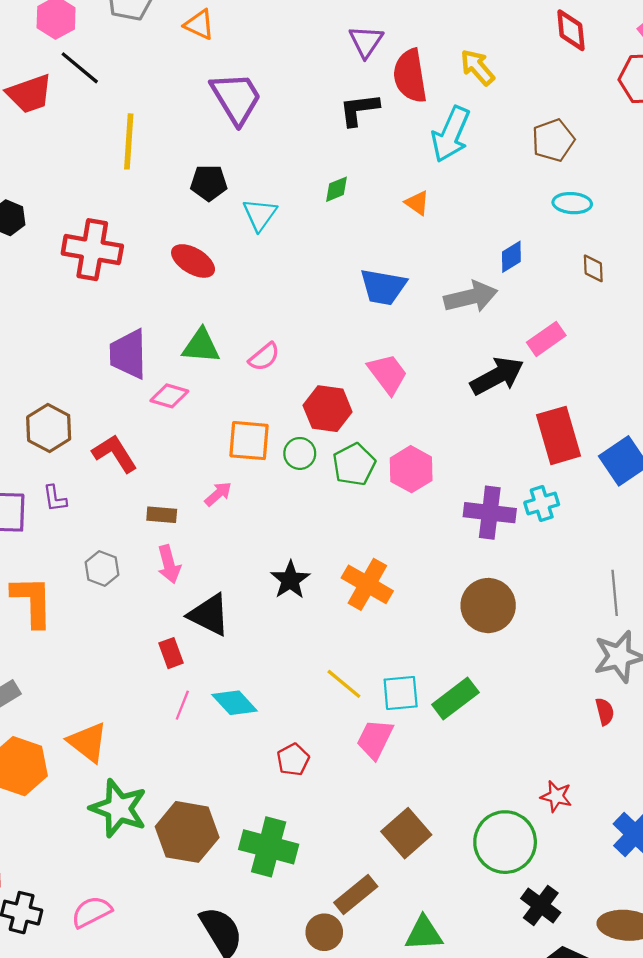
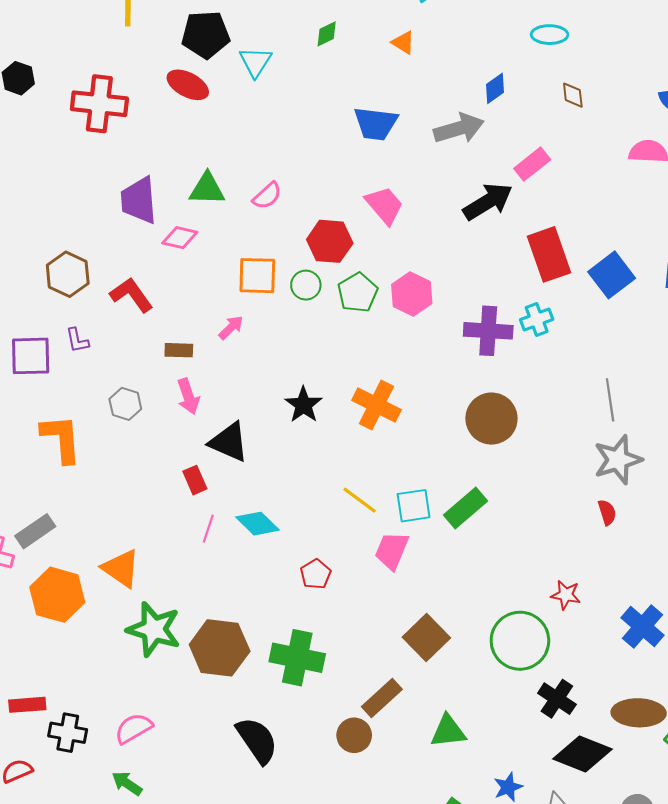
black pentagon: (209, 183) -> (206, 35), size x1.4
red ellipse: (193, 261) -> (188, 85), moved

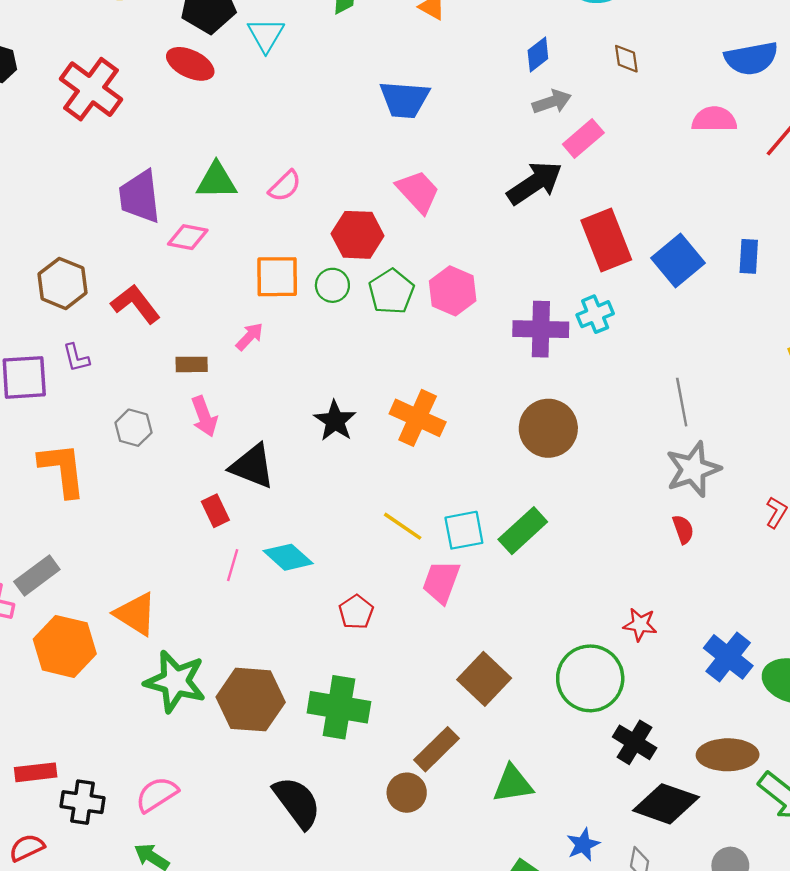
red cross: (99, 104) -> (91, 89), turned 32
gray arrow: (459, 128) -> (552, 102), moved, size x0.7

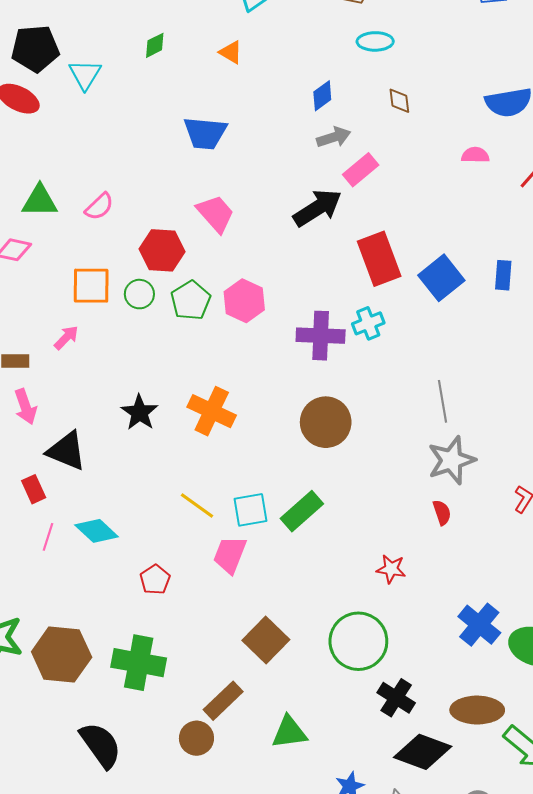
pink semicircle: (714, 119) -> (475, 155), size x0.7
red star: (640, 625) -> (391, 569), moved

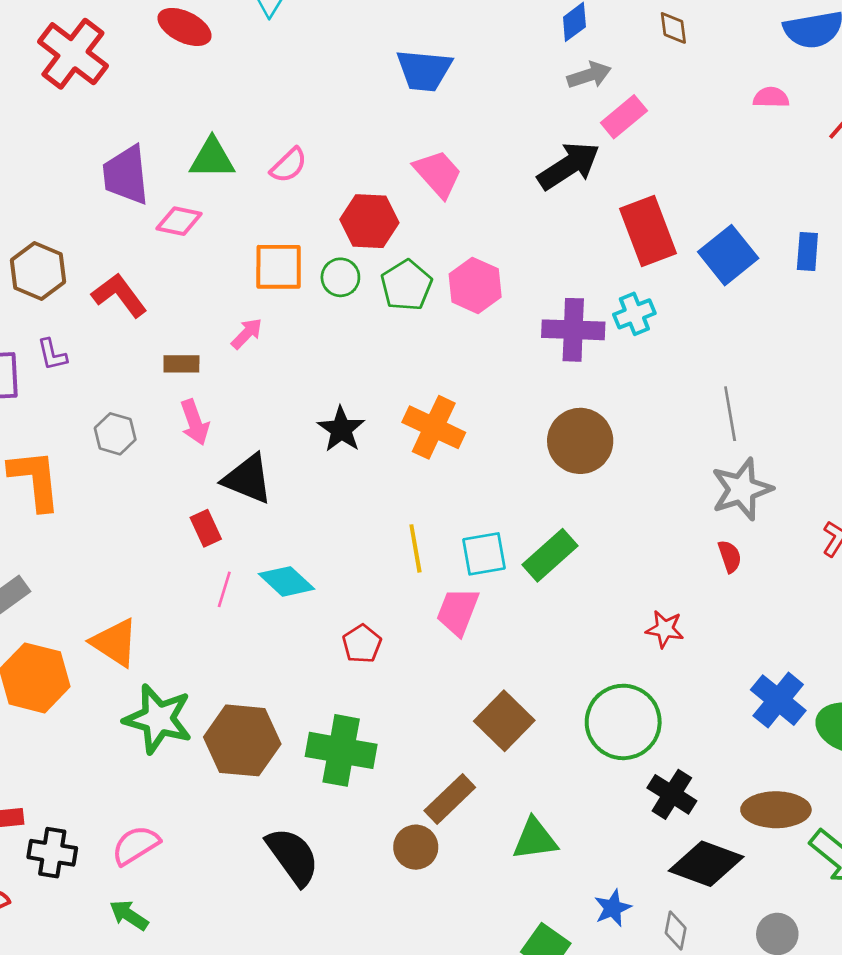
yellow line: (197, 506) -> (415, 548), turned 45

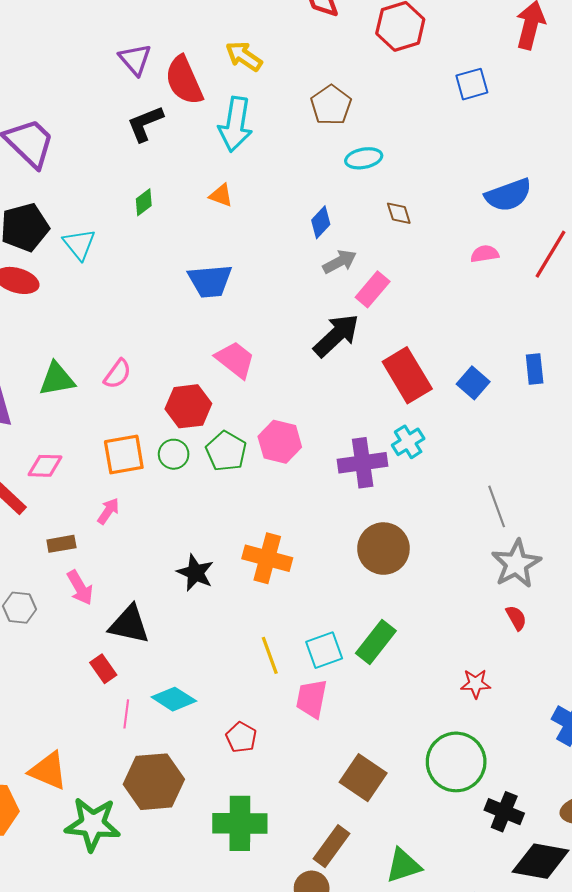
pink diamond: (179, 221) -> (45, 466), moved
blue square: (728, 255) -> (473, 383), size x0.7
brown hexagon: (242, 740) -> (154, 782), moved

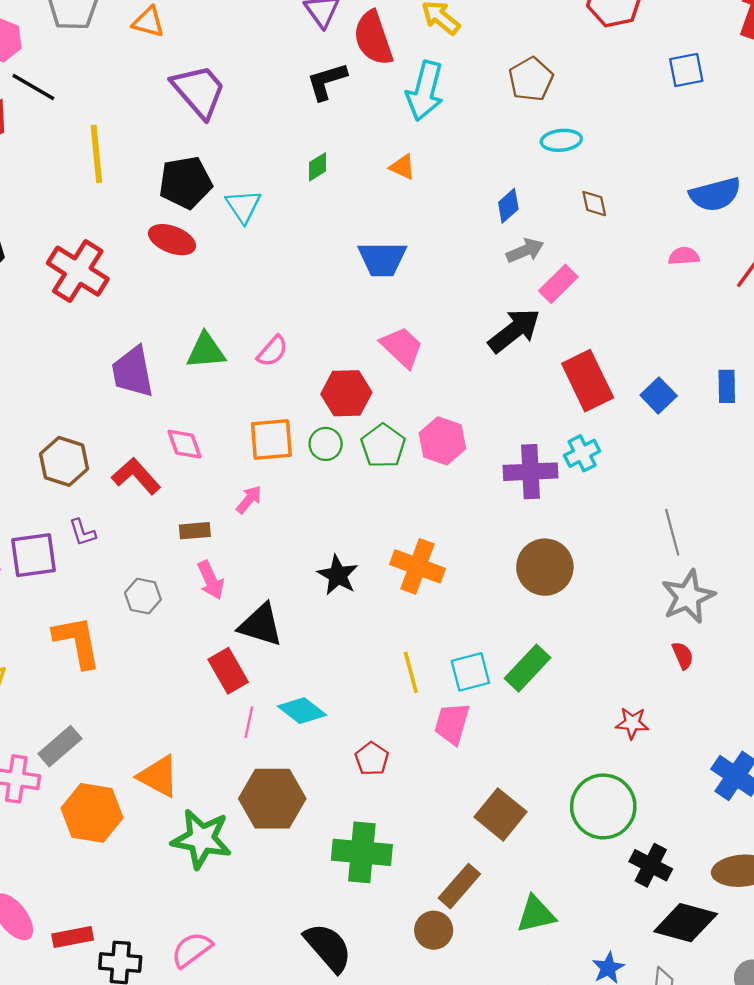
pink diamond: (45, 466) -> (184, 444), turned 64
red rectangle: (103, 669) -> (228, 671), size x1.4

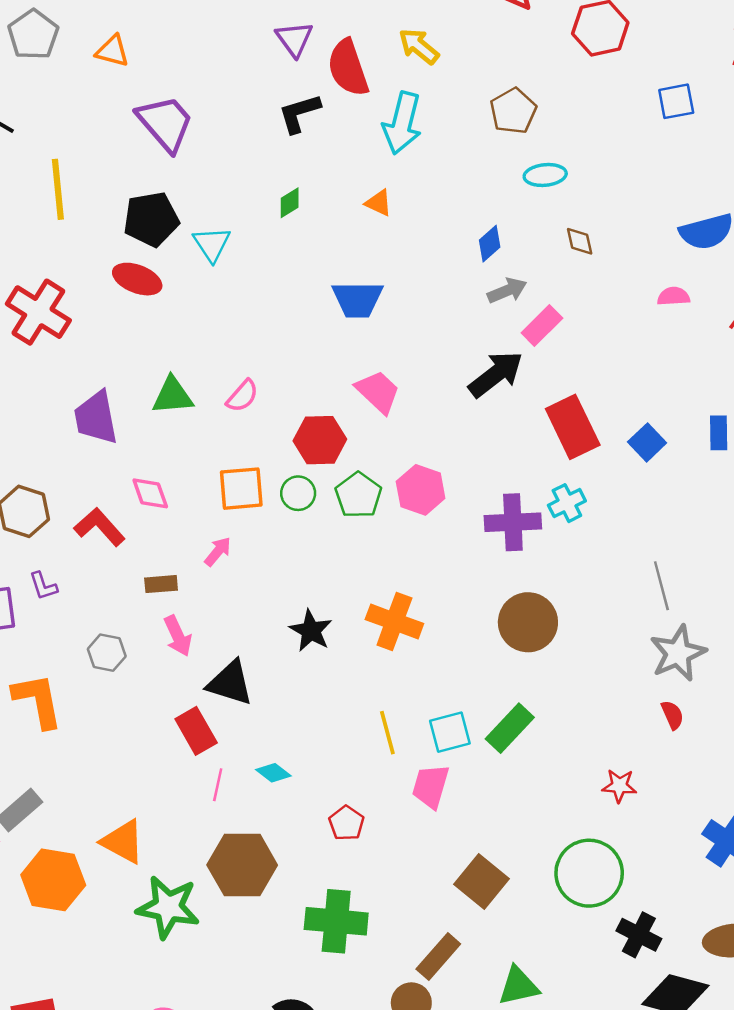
cyan diamond: (302, 711) -> (273, 773), size x0.7

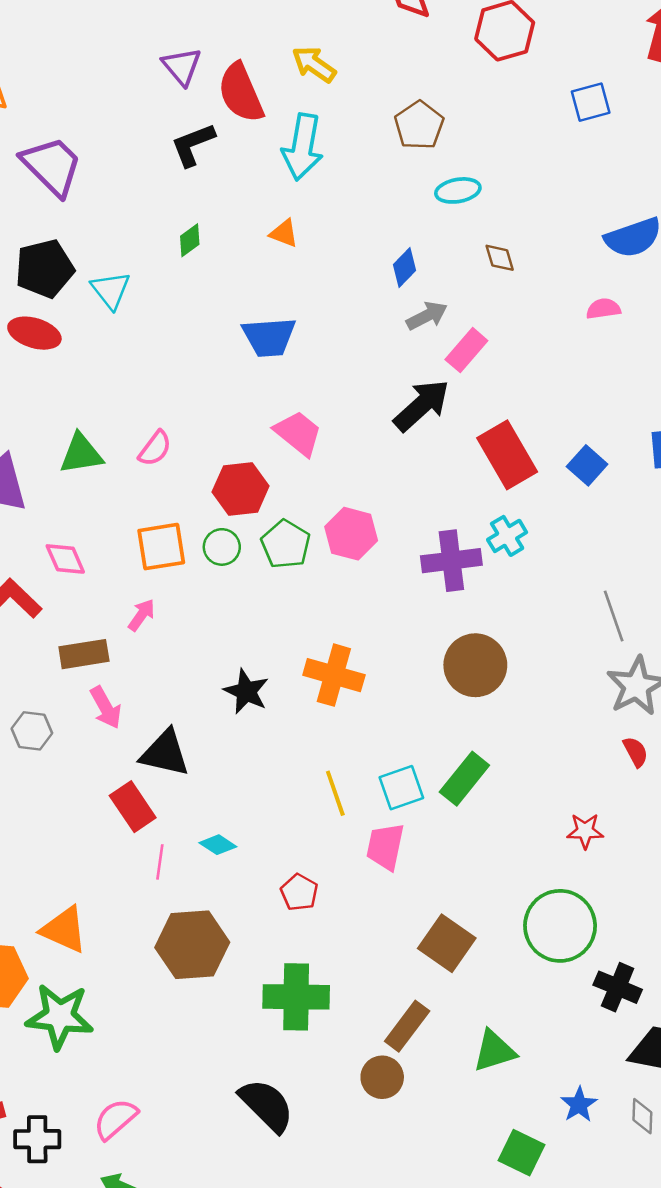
brown rectangle: (161, 584) -> (84, 654), size x1.4
green star: (168, 907) -> (60, 1016), moved

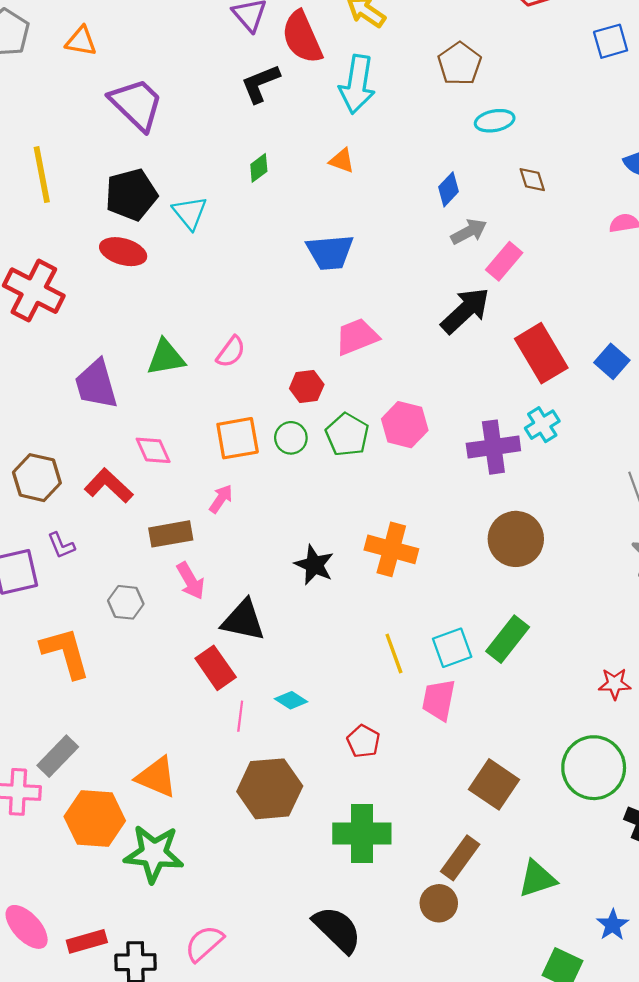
pink trapezoid: (298, 433) -> (357, 337), turned -60
red hexagon: (241, 489) -> (307, 386), size x0.7

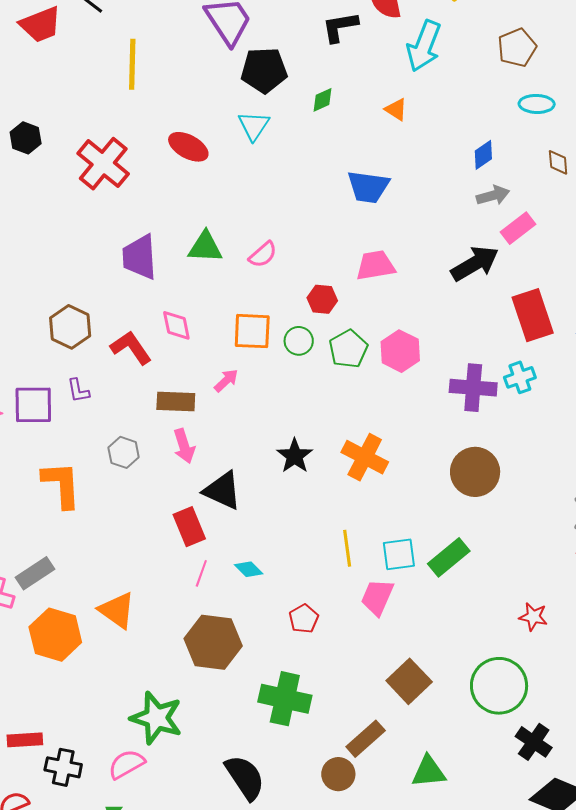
black pentagon: (131, 195) -> (264, 70), moved
green star: (154, 854) -> (156, 718), moved

